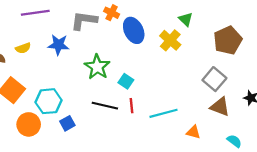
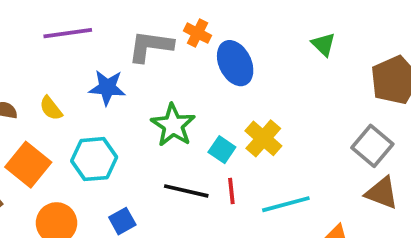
yellow cross: (170, 40) -> (263, 138), moved
yellow semicircle: (23, 48) -> (51, 108), moved, turned 72
cyan hexagon: (49, 101) -> (94, 159), moved

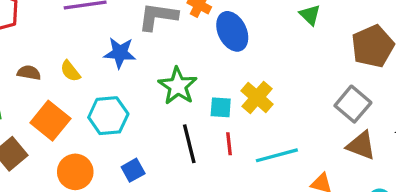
cyan square: (222, 150) -> (221, 107), turned -30
black line: (186, 191) -> (189, 144), turned 63

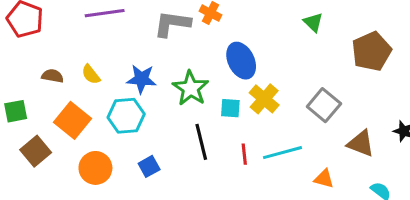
blue ellipse: (232, 31) -> (241, 61), moved
blue star: (120, 53) -> (141, 79), moved
gray square: (353, 104) -> (324, 105), moved
red line: (229, 144) -> (244, 154), moved

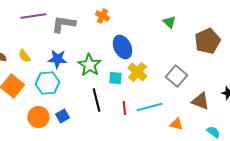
gray L-shape: (172, 24) -> (63, 24), moved
orange circle: (95, 168) -> (38, 117), moved

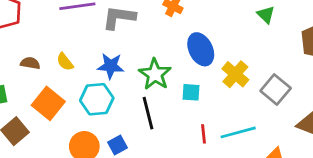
yellow cross: (137, 72) -> (235, 74), moved
black line: (96, 100) -> (148, 113), moved

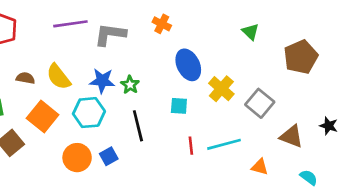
yellow semicircle: (65, 62) -> (58, 77), size x1.5
green star: (155, 74) -> (130, 85), moved, size x0.6

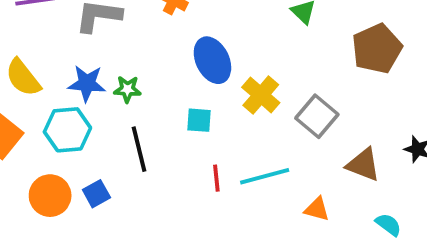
green star: (130, 85) -> (127, 89), turned -30

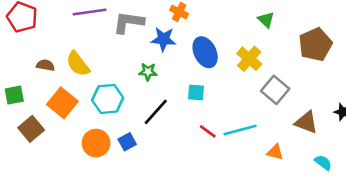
blue star: (87, 83) -> (164, 39), moved
yellow cross: (261, 95) -> (249, 59), moved
black line: (139, 149) -> (156, 112), turned 56
red line: (216, 178) -> (208, 131), turned -48

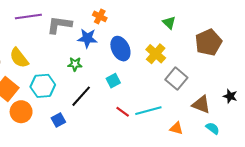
cyan square: (196, 92) -> (113, 81), turned -32
orange circle: (96, 143) -> (21, 112), moved
cyan semicircle: (323, 163) -> (213, 128), moved

